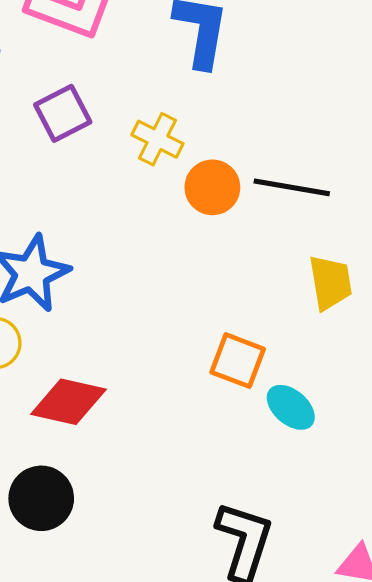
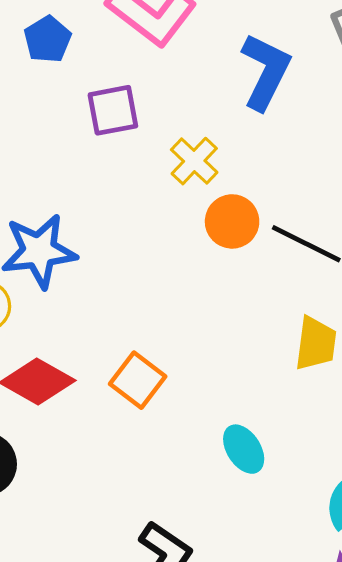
orange square: (238, 361) -> (138, 380), moved

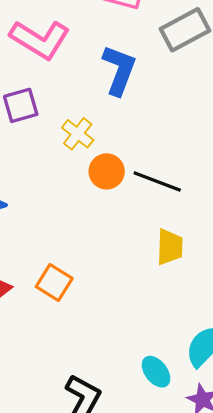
cyan ellipse: (244, 449) -> (156, 372), moved

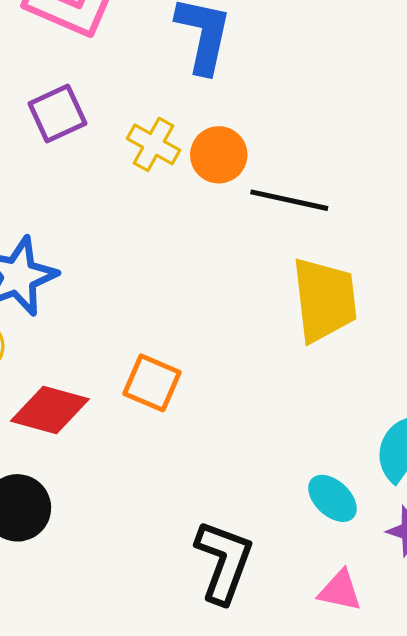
orange circle: (107, 171) -> (219, 155), moved
yellow trapezoid: (170, 247) -> (324, 300), size x1.5

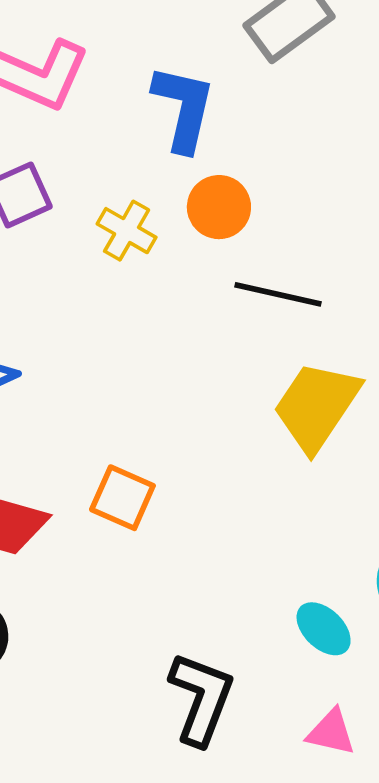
orange circle: (219, 155) -> (219, 207), moved
yellow trapezoid: (324, 300) -> (317, 406), turned -140

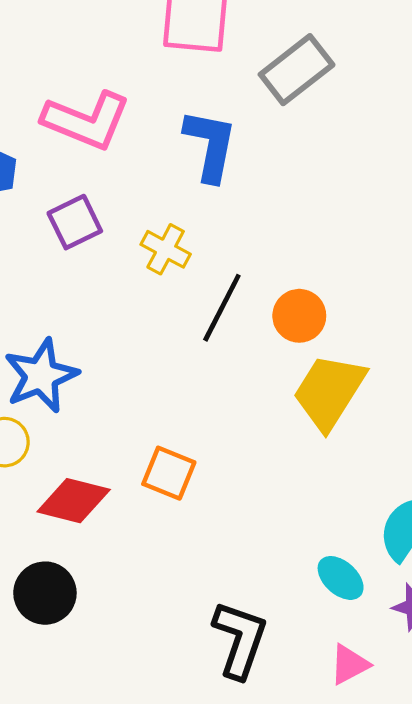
orange circle: (219, 207) -> (299, 316), moved
black line: (278, 294) -> (222, 308), moved, turned -74
pink triangle: (331, 732) -> (349, 664), turned -39

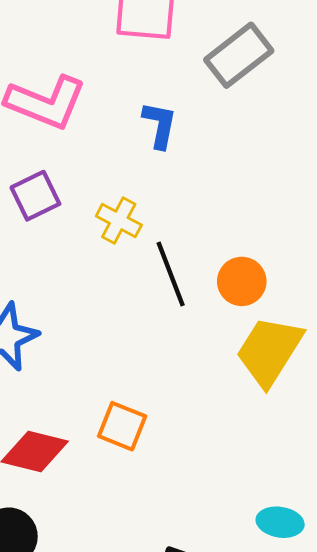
blue L-shape: (210, 145) -> (160, 125), size x0.7
black line: (222, 308) -> (171, 274), turned -48
cyan ellipse: (341, 578) -> (280, 522), turned -33

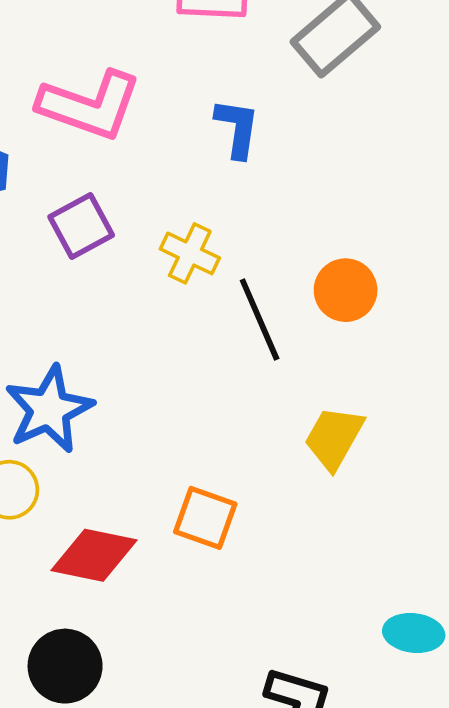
orange circle: (242, 281) -> (346, 290), moved
yellow trapezoid: (269, 351) -> (334, 438), moved, size x0.7

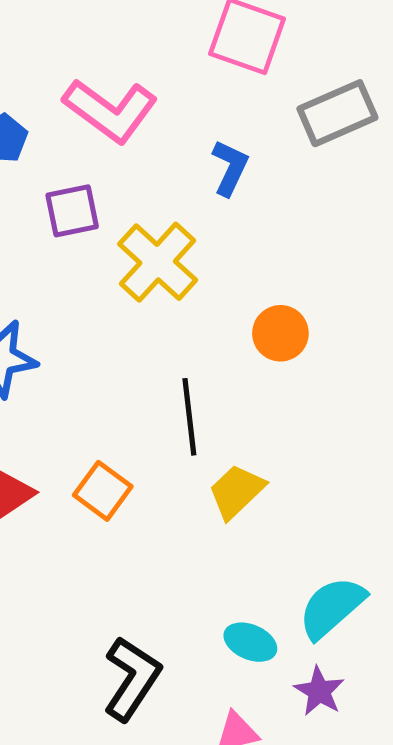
yellow cross: (190, 253) -> (158, 262), size x1.6
black line: (260, 320) -> (189, 417), moved
yellow trapezoid: (334, 438) -> (236, 491), moved

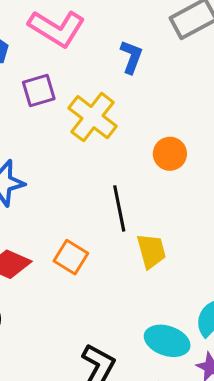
yellow trapezoid: (236, 491) -> (151, 251), turned 123
cyan ellipse: (250, 642) -> (167, 341), size x1.4

